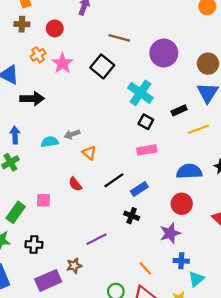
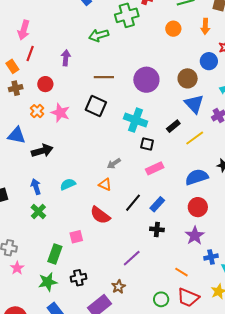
gray arrow: (72, 134) -> (114, 163), moved
red semicircle: (75, 184) -> (100, 215), size x1.5

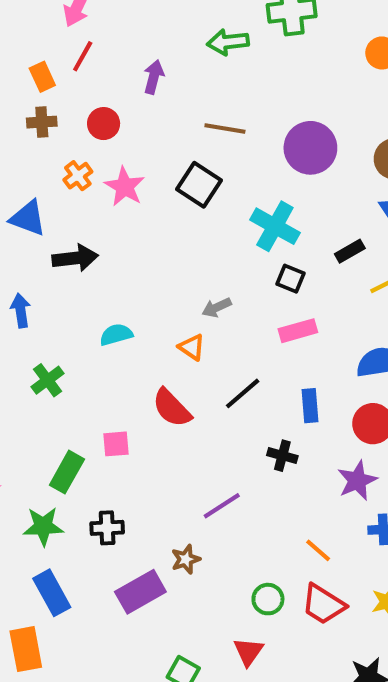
blue arrow: (36, 187) -> (21, 311), moved
blue rectangle: (157, 204) -> (310, 406), moved, turned -56

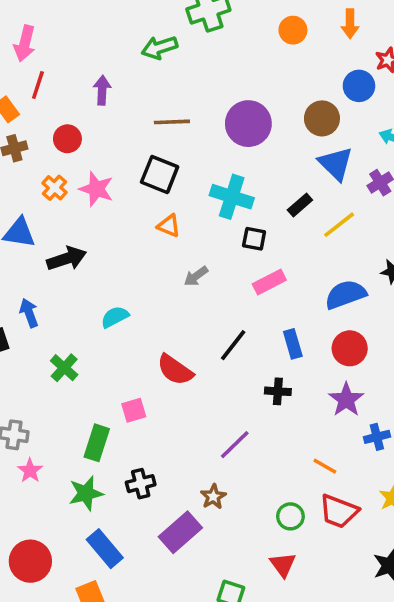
orange triangle: (192, 347) -> (169, 226), moved

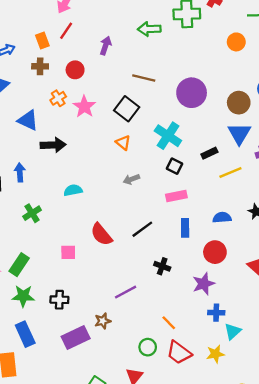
blue semicircle: (346, 295) -> (222, 218), size x0.7
blue rectangle: (293, 344) -> (185, 228), moved
green rectangle: (97, 443) -> (19, 265), moved
orange line: (325, 466) -> (169, 323), moved

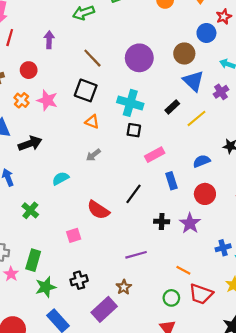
brown line: (144, 78) -> (92, 58), turned 50
black square: (175, 166) -> (134, 130), moved
gray arrow: (131, 179) -> (93, 155), moved
purple star: (204, 284) -> (190, 223), moved
purple line: (126, 292) -> (136, 255), turned 30

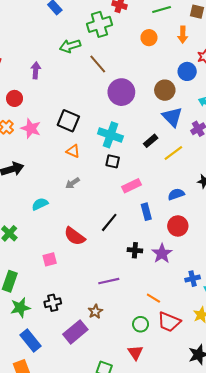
brown line: (92, 58) -> (98, 64), moved

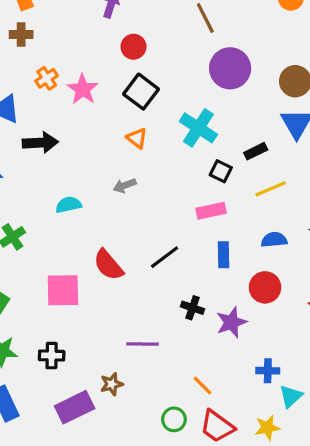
red circle: (15, 98) -> (133, 47), moved
yellow line: (173, 153) -> (271, 189), moved
black square: (113, 161) -> (221, 171), moved
pink square: (50, 259) -> (63, 290), size x1.6

